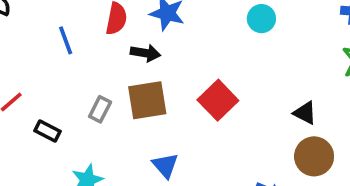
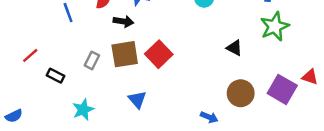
red square: (218, 100) -> (159, 54), moved
black triangle: (305, 113) -> (234, 48), moved

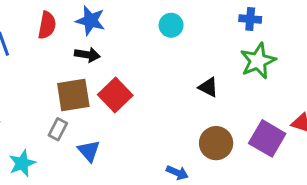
black arrow: (123, 21) -> (87, 55), moved
gray rectangle: (92, 60) -> (58, 129), moved

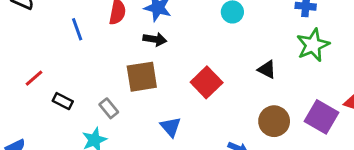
red square: (115, 95) -> (207, 82), moved
gray rectangle: (58, 129) -> (109, 108), moved, turned -66
blue triangle: (89, 151) -> (171, 127), moved

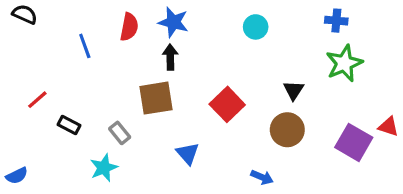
black arrow: (155, 39) -> (170, 57), turned -100
black triangle: (267, 69) -> (294, 90), turned 36
brown circle: (274, 121) -> (287, 130), moved

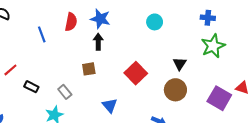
brown square: (156, 98) -> (89, 69), size x0.6

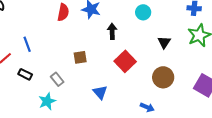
blue line: (42, 34) -> (27, 44), moved
black arrow: (98, 42) -> (112, 31), moved
black triangle: (180, 64) -> (164, 42), moved

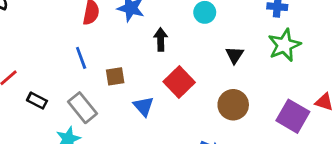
blue line: (27, 44) -> (81, 58), moved
gray rectangle: (57, 79) -> (82, 108), size x1.5
blue triangle: (100, 92) -> (144, 106), moved

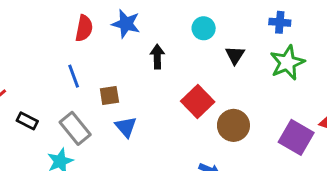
black triangle: (235, 55) -> (235, 55), moved
red square: (179, 82) -> (198, 101), moved
blue triangle: (144, 106) -> (126, 127), moved

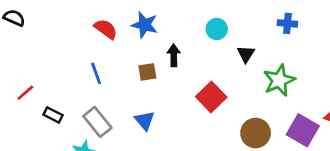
red semicircle: (84, 28) -> (106, 29), turned -65
green star: (287, 63) -> (279, 80), moved
brown square: (109, 95) -> (147, 72), moved
brown circle: (233, 125) -> (256, 133), moved

